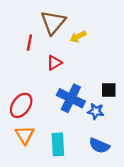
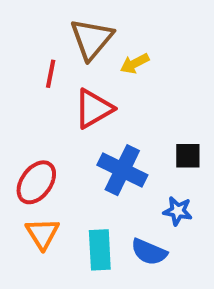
red triangle: (54, 63) -> (94, 109), size x1.5
blue star: (96, 111) -> (178, 211), moved
blue semicircle: (99, 146) -> (149, 252), moved

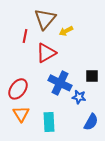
blue star: (178, 211) -> (79, 97), moved
blue semicircle: (149, 252) -> (91, 122), moved, turned -84

